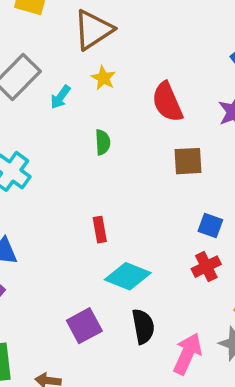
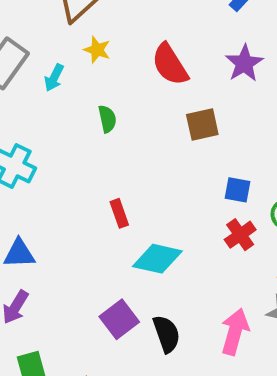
black semicircle: (143, 326) -> (166, 334), moved

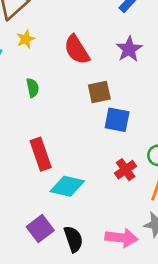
yellow star: (97, 50) -> (26, 39), turned 30
blue square: (237, 190) -> (117, 120), moved, size x1.4
red rectangle: (119, 213) -> (41, 154), size x1.6
pink arrow: (235, 332) -> (121, 238), turned 80

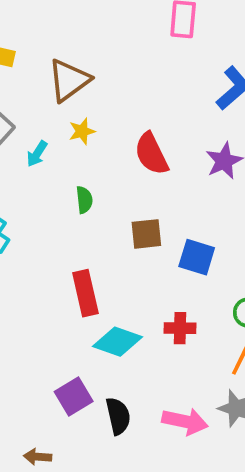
brown square: (99, 92) -> (146, 234), moved
red cross: (126, 170) -> (180, 328), moved, turned 30

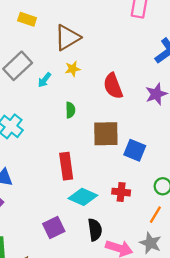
brown square: (146, 234) -> (106, 134), size x1.4
black semicircle: (118, 416) -> (95, 230), moved

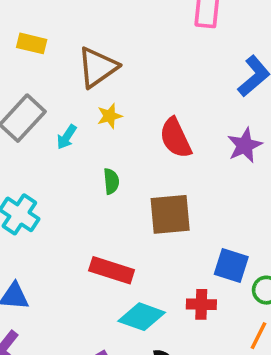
blue square: (135, 150) -> (231, 266), moved
red rectangle: (66, 166) -> (112, 270), turned -60

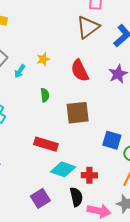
brown triangle: (98, 67) -> (88, 27), moved
red cross: (201, 304) -> (89, 175), moved

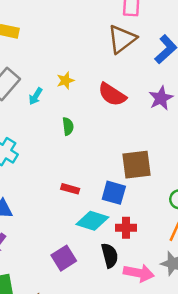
red semicircle: (80, 71) -> (112, 94), turned -30
brown square: (78, 113) -> (136, 165), moved
blue square: (112, 140) -> (114, 193), moved
red rectangle: (46, 144) -> (70, 189), size x0.6

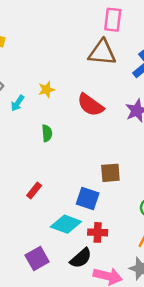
brown triangle: (122, 39) -> (102, 53), turned 40
brown square: (136, 165) -> (110, 173), size x0.7
red rectangle: (70, 189) -> (34, 190), moved, turned -70
black semicircle: (110, 256) -> (81, 258), turned 60

